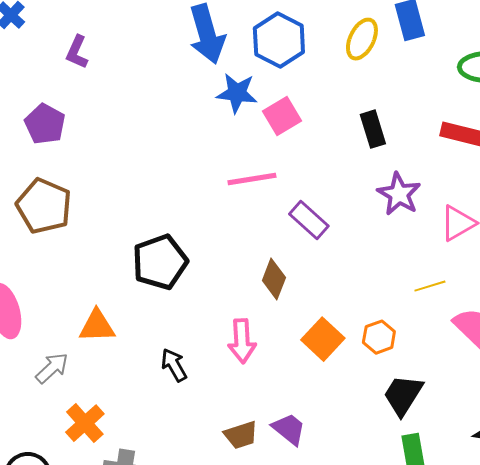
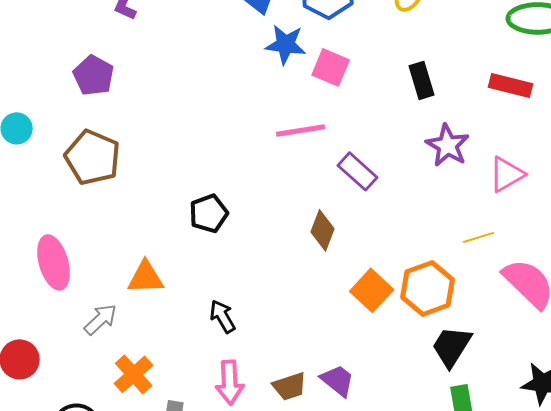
pink square: (282, 116) -> (331, 67), turned -36
black pentagon: (160, 262) -> (209, 213), size x0.7
orange hexagon: (379, 337) -> (428, 288), size x1.6
pink arrow: (242, 341) -> (230, 382), moved

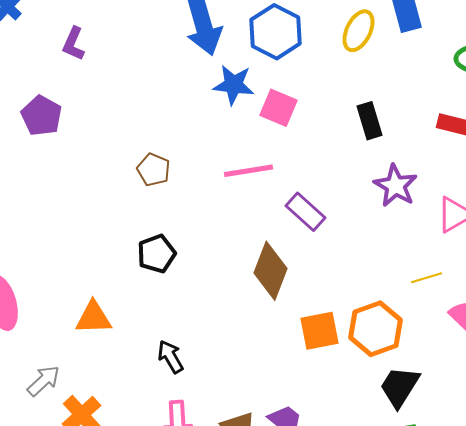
brown pentagon: (93, 157) -> (154, 170), moved, size x0.6
brown diamond: (323, 230) -> (271, 271), size x1.4
orange square: (372, 290) -> (320, 331), turned 36
gray arrow: (101, 319) -> (44, 381), moved

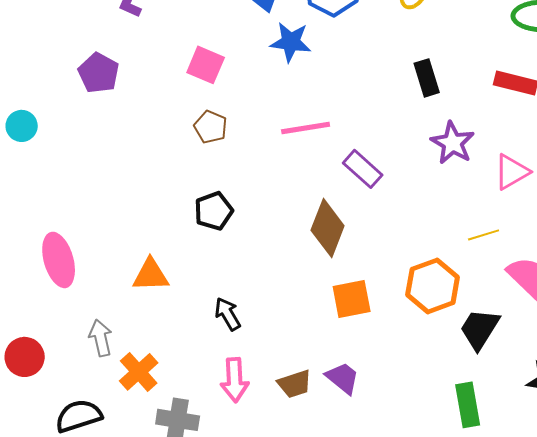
pink square: (279, 108) -> (206, 65), moved
orange square: (320, 331) -> (352, 299), moved
gray arrow: (44, 381) -> (101, 338), turned -60
black trapezoid: (400, 387) -> (480, 329), moved

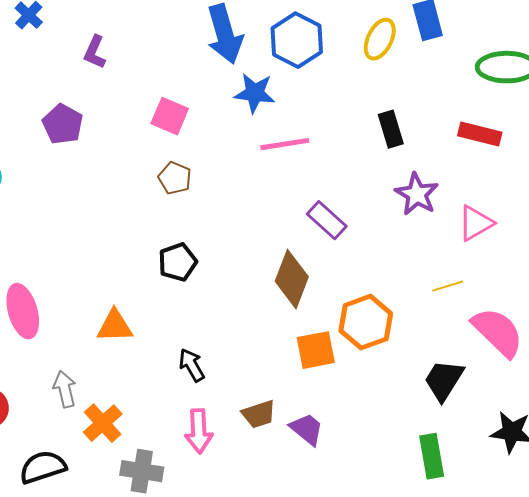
pink line: (306, 128) -> (285, 144), moved
orange hexagon: (433, 286) -> (366, 322), moved
brown trapezoid: (295, 384) -> (259, 414), moved

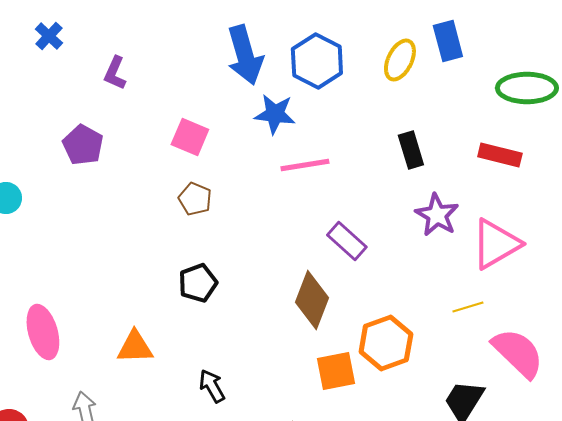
pink triangle: (476, 223) -> (496, 244), size x1.4

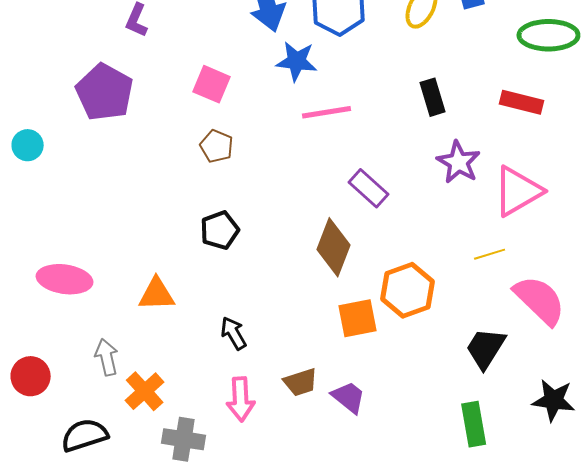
purple pentagon: (83, 145) -> (105, 92), size x1.4
pink ellipse: (43, 332) -> (65, 279), turned -66

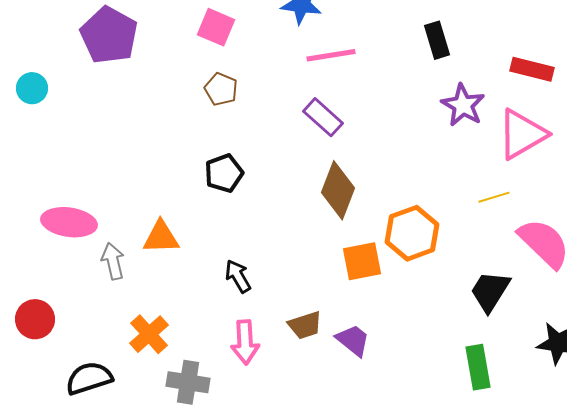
red rectangle: (522, 102) -> (532, 69), moved
purple rectangle: (369, 188) -> (323, 117), moved
gray arrow: (107, 357) -> (113, 261), moved

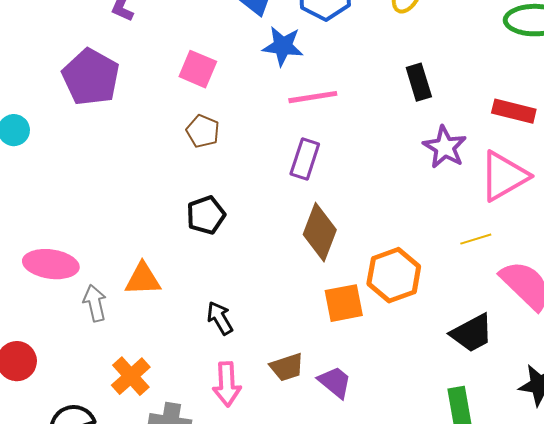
purple rectangle: (323, 117) -> (305, 159), turned 66
black trapezoid: (490, 291) -> (472, 333), turned -150

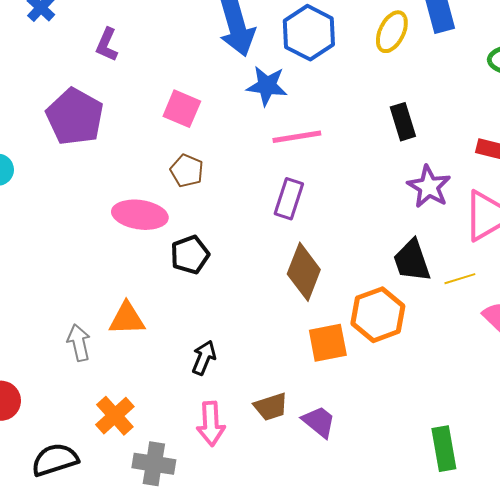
pink ellipse: (51, 264) -> (140, 215), moved
black arrow: (220, 318) -> (204, 358), turned 52
black trapezoid: (472, 333) -> (412, 261), moved, turned 99

